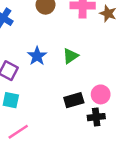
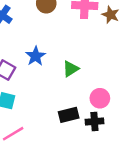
green triangle: (70, 56) -> (71, 69), moved
black rectangle: (74, 100) -> (69, 115), moved

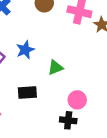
black rectangle: (69, 115) -> (27, 93), moved

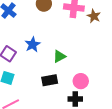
black rectangle: (27, 93) -> (50, 80), moved

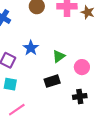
pink circle: (81, 81) -> (82, 67), moved

